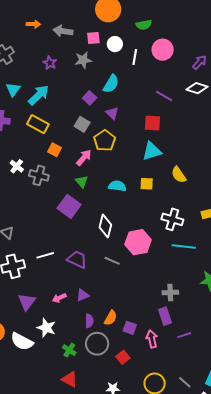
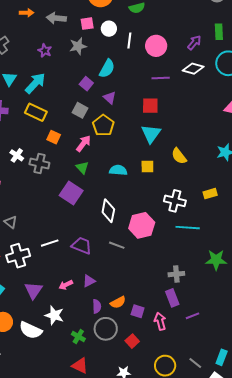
pink circle: (163, 50) -> (156, 46), moved
purple line: (164, 96) -> (161, 78), turned -30
cyan triangle: (152, 151) -> (151, 134), turned -35
orange semicircle: (111, 318) -> (118, 302), turned 35

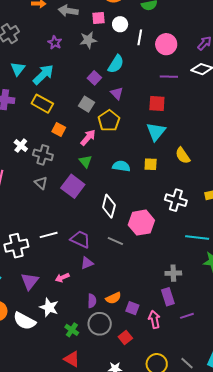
gray triangle: (11, 222) -> (41, 183), moved
cyan line: (188, 228) -> (197, 237), moved
purple triangle: (89, 281) -> (87, 263), moved

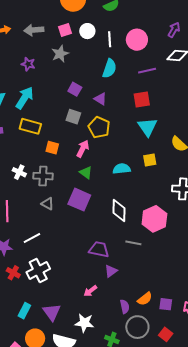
cyan semicircle: (116, 64) -> (109, 68), moved
white line: (49, 235) -> (32, 238), moved
purple triangle: (30, 281) -> (52, 312), moved

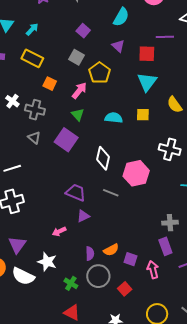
purple line: (147, 71) -> (165, 37), moved
cyan arrow: (25, 98) -> (32, 29), size x0.6
purple triangle: (100, 99) -> (118, 46), moved

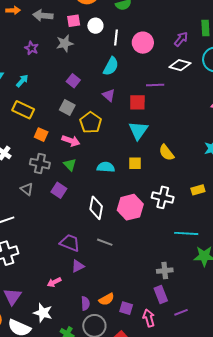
pink arrow: (79, 90) -> (71, 141), turned 72
gray cross: (35, 110) -> (40, 164), moved
purple square: (66, 140) -> (59, 190), size x0.7
pink hexagon: (136, 173) -> (130, 207), moved

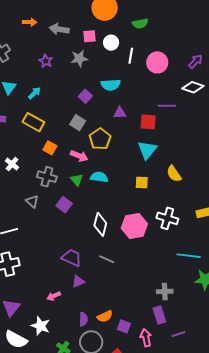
cyan semicircle: (111, 66) -> (111, 85), moved, turned 54
purple triangle: (109, 95) -> (120, 113), turned -48
cyan semicircle: (106, 167) -> (99, 177), moved

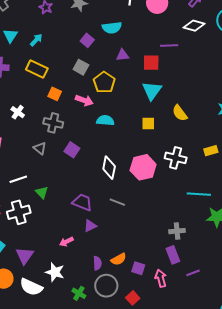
green triangle: (77, 180) -> (42, 192), moved

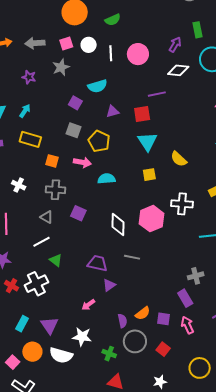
white line: (18, 179) -> (42, 242), moved
purple rectangle: (173, 255) -> (185, 298), moved

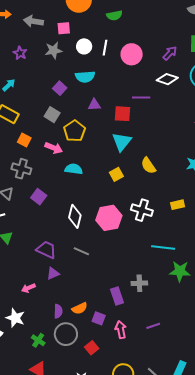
white circle: (89, 45) -> (84, 46), moved
yellow square: (149, 175) -> (116, 174), turned -32
purple rectangle: (185, 298) -> (117, 296), moved

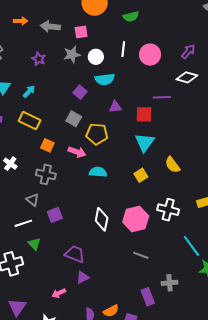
white circle: (84, 46) -> (96, 57), moved
yellow pentagon: (75, 131) -> (97, 134), turned -30
purple square: (39, 197) -> (55, 215), moved, turned 35
cyan line: (163, 247) -> (191, 246), turned 50
gray line: (81, 251) -> (141, 255), moved

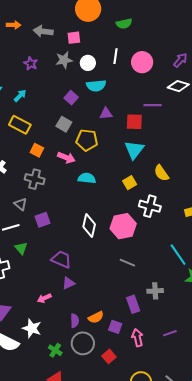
white cross: (168, 210) -> (150, 206), moved

